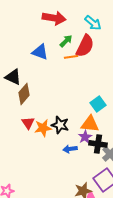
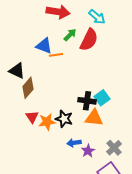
orange line: (71, 57) -> (56, 55), moved
purple star: (85, 137) -> (88, 151), moved
black cross: (98, 144) -> (87, 101), moved

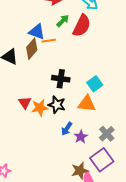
brown diamond: (28, 88) -> (32, 49), moved
black cross: (87, 101) -> (61, 79), moved
blue arrow: (74, 143) -> (67, 129), turned -48

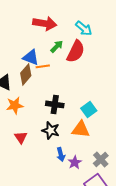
red triangle: (25, 103) -> (21, 137), moved
orange star: (40, 108) -> (15, 105), moved
blue arrow: (67, 129) -> (61, 154), turned -48

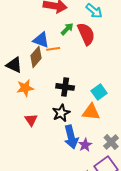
red semicircle: (76, 51) -> (86, 34), turned -50
black star: (51, 130) -> (61, 113), turned 30
blue arrow: (61, 154) -> (71, 137), size x1.6

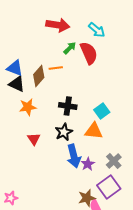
blue triangle: (41, 40) -> (15, 68), moved

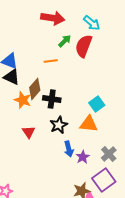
red semicircle: (89, 53) -> (84, 46), turned -135
brown diamond: (39, 76) -> (35, 89), moved
black cross: (68, 106) -> (52, 99), moved
orange star: (28, 107) -> (23, 100), turned 30
blue arrow: (74, 156) -> (69, 149), size x0.7

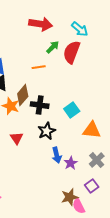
cyan square: (97, 104) -> (72, 110), moved
orange triangle: (89, 124) -> (92, 130), moved
purple square: (104, 180) -> (92, 186), size x0.6

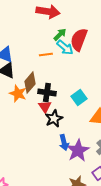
cyan arrow: (80, 29) -> (65, 48), moved
red triangle: (17, 138) -> (45, 107), moved
purple star: (71, 163) -> (78, 151), size x1.6

